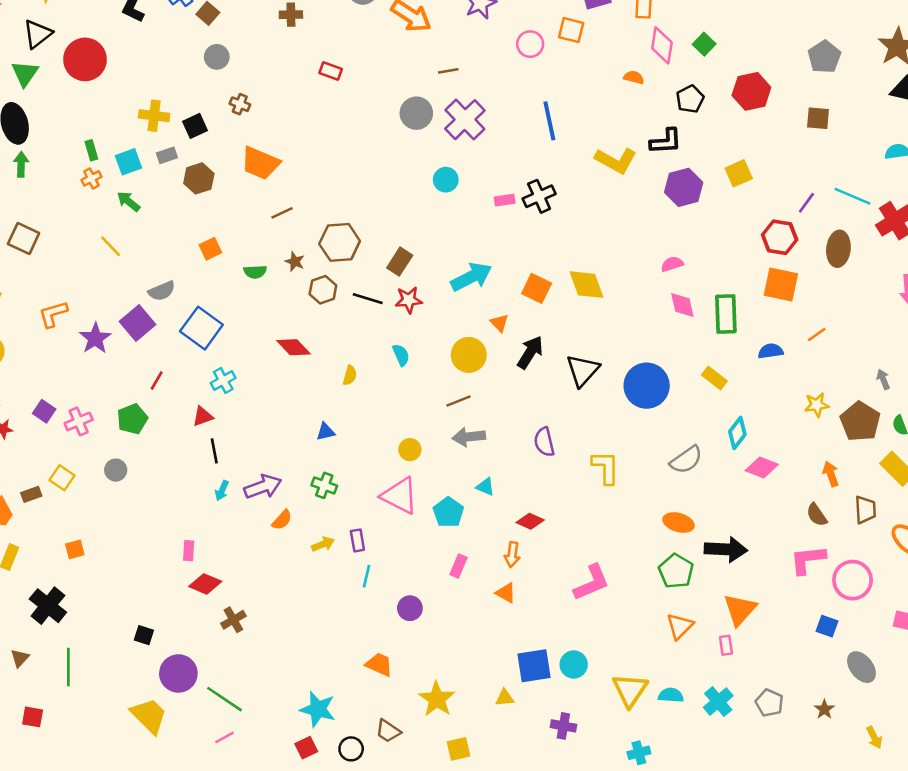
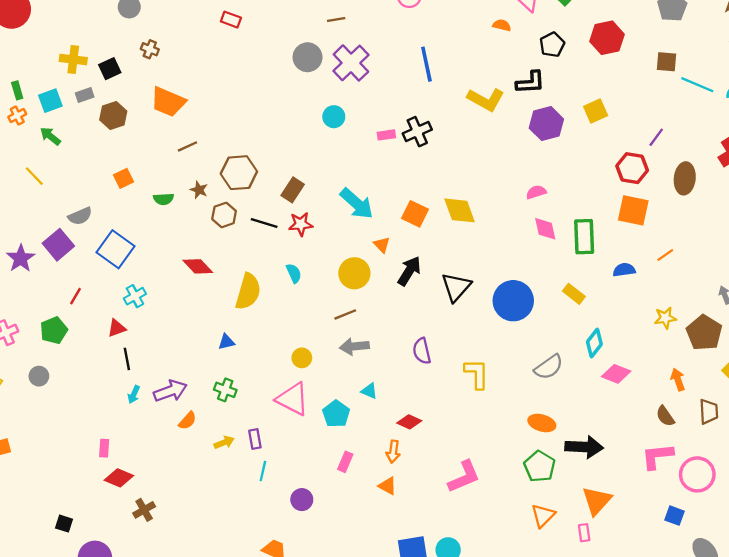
cyan line: (853, 196) -> (697, 85), moved
cyan arrow: (471, 277) -> (357, 204), turned 69
yellow semicircle: (350, 375) -> (248, 292), size x2.0

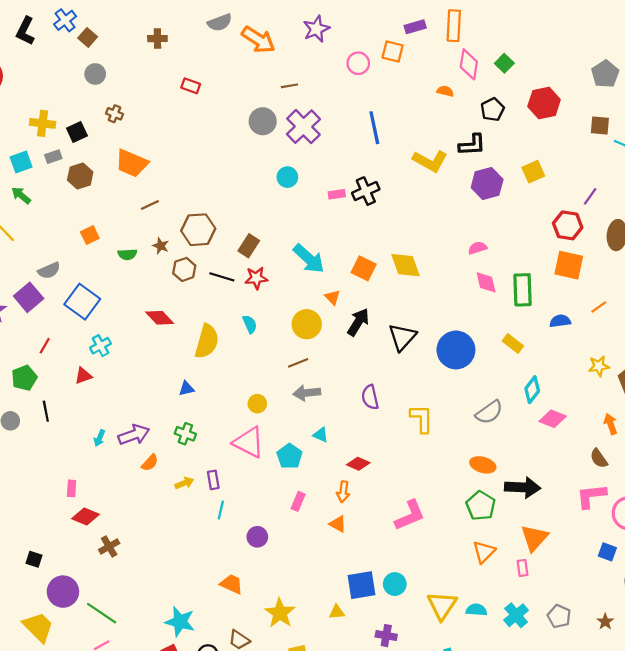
black line: (127, 359) -> (46, 411), moved

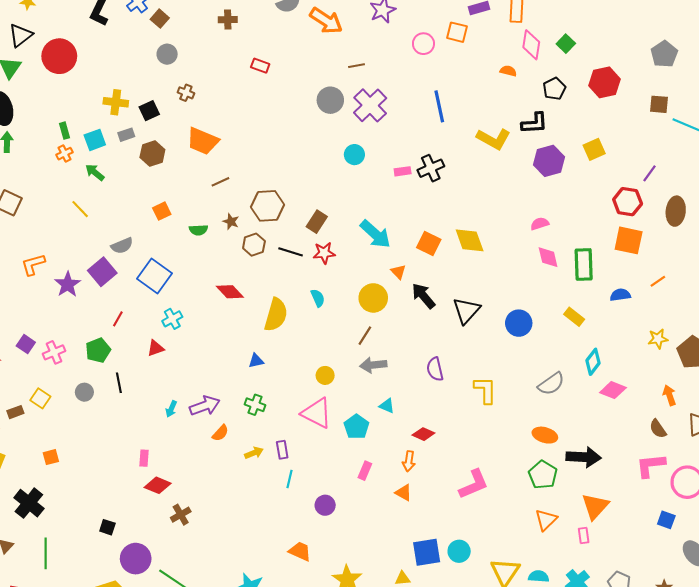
black arrow: (358, 322) -> (423, 296), turned -72
blue circle: (456, 350) -> (519, 323), size x0.7
brown line: (298, 363) -> (365, 336), turned -36

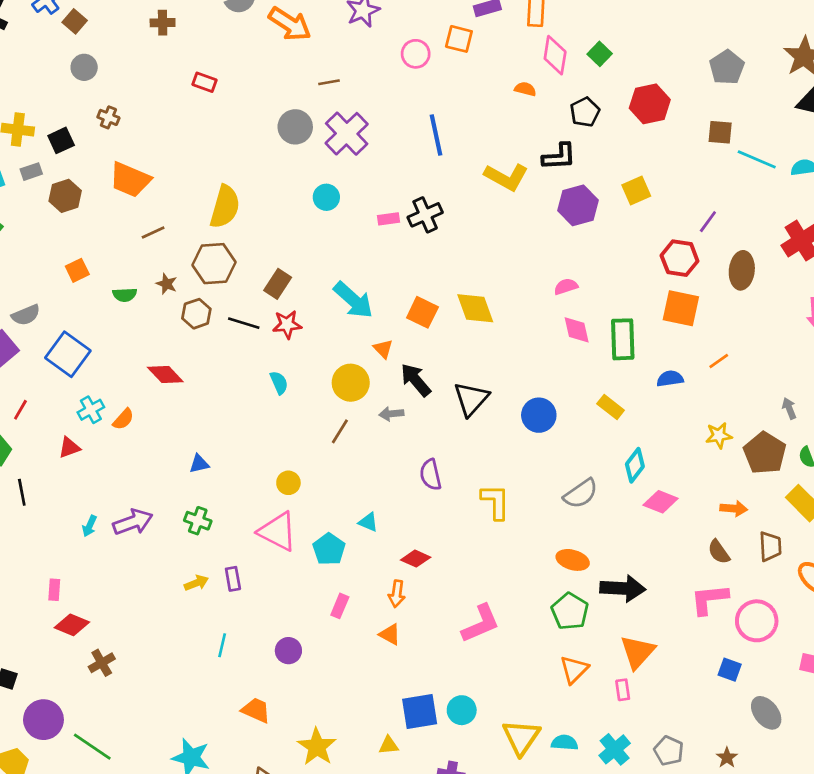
yellow semicircle: (276, 315) -> (225, 207), moved
gray arrow: (373, 365) -> (391, 414), moved, size x0.7
orange arrow: (669, 395) -> (734, 509), turned 114
orange semicircle: (220, 433) -> (123, 419), moved
cyan line: (290, 479) -> (222, 645), moved

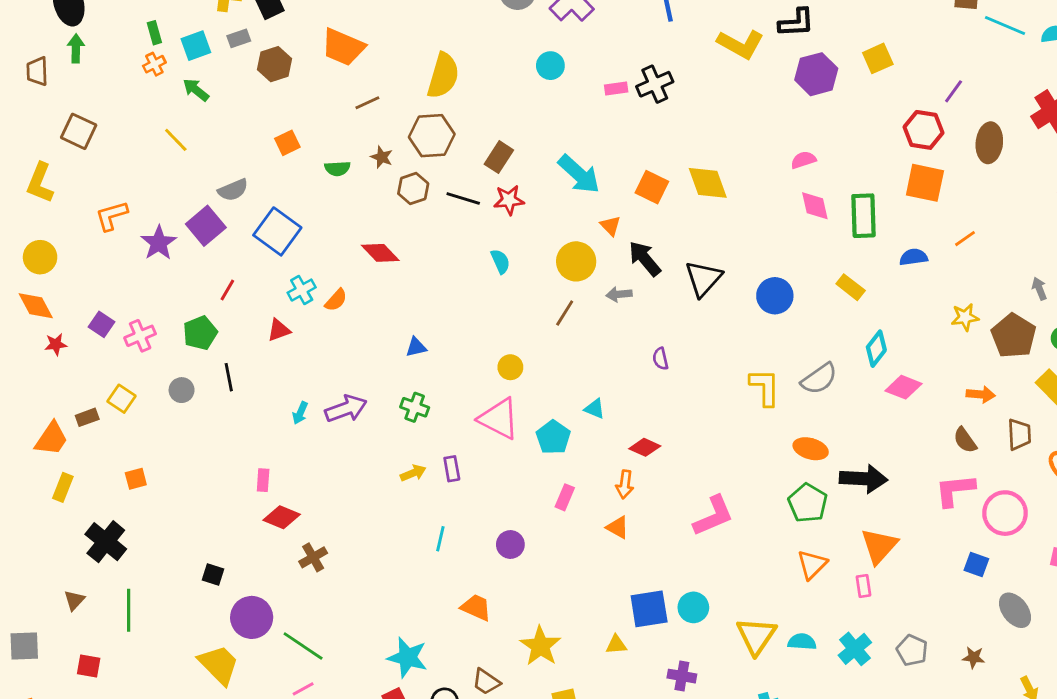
purple semicircle: (431, 475) -> (660, 359), size x0.7
yellow L-shape: (495, 502) -> (765, 387), moved
brown star: (727, 758) -> (974, 657), turned -30

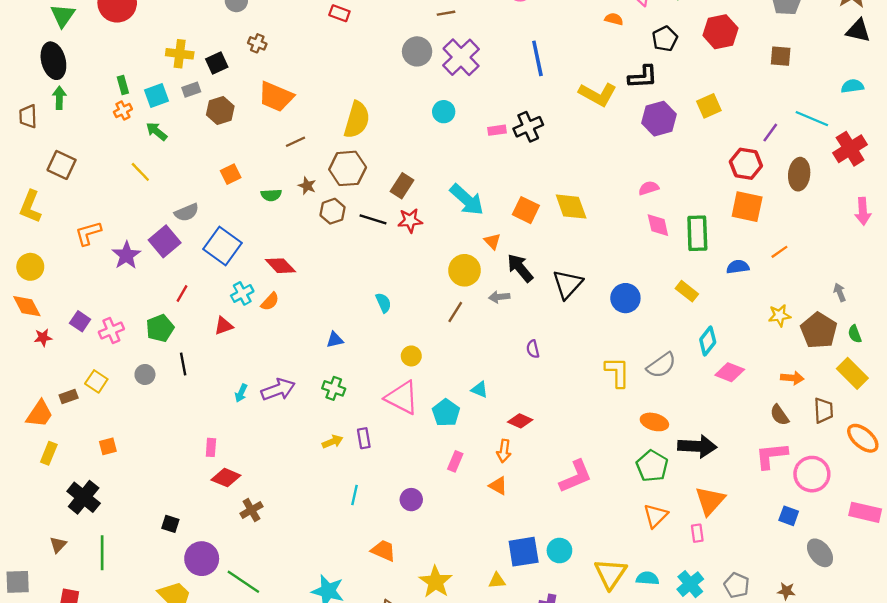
cyan line: (1005, 26) -> (812, 119), moved
red diamond: (380, 253) -> (280, 266), moved
cyan semicircle: (500, 261) -> (383, 303), moved

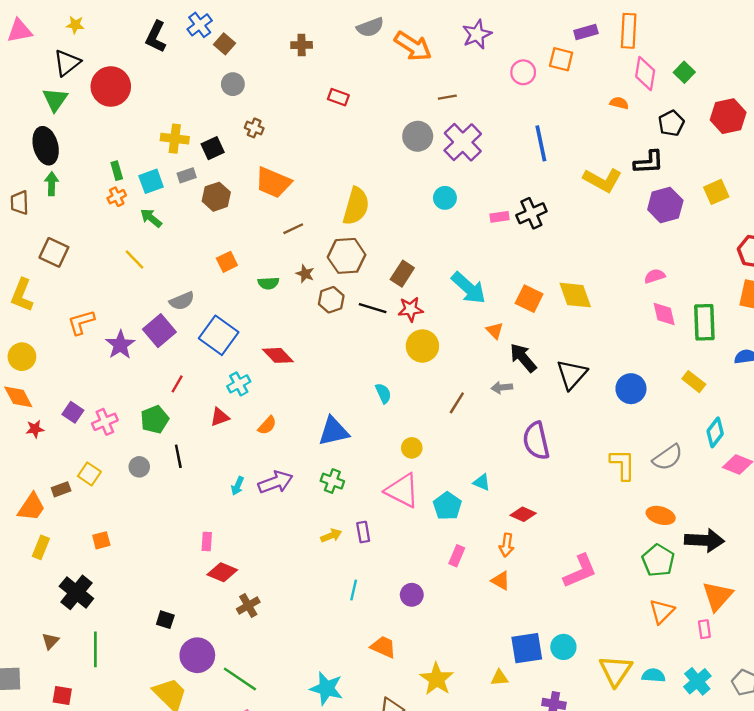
yellow circle: (465, 270) -> (422, 346), moved
orange semicircle: (270, 302) -> (267, 425), moved
blue triangle: (335, 340) -> (334, 431), size x1.8
purple semicircle: (533, 349) -> (536, 441), size x2.0

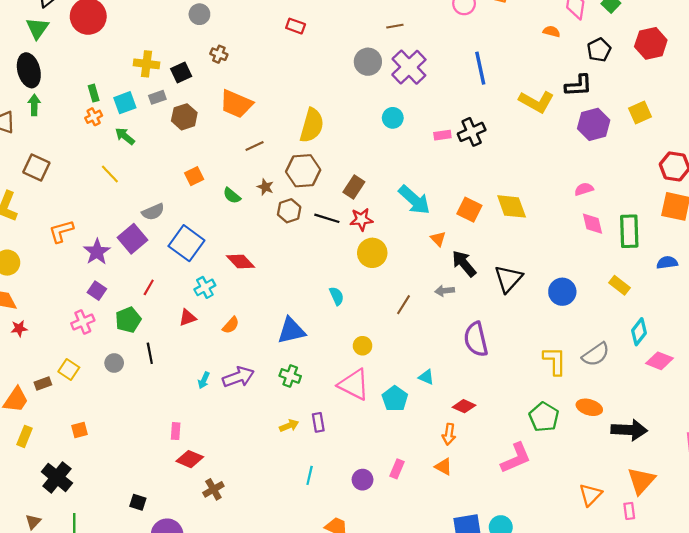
green semicircle: (268, 283) -> (232, 196), turned 42
purple square: (73, 412) -> (97, 291), moved
pink rectangle: (457, 556) -> (397, 469), moved
green pentagon: (658, 560) -> (544, 417), moved

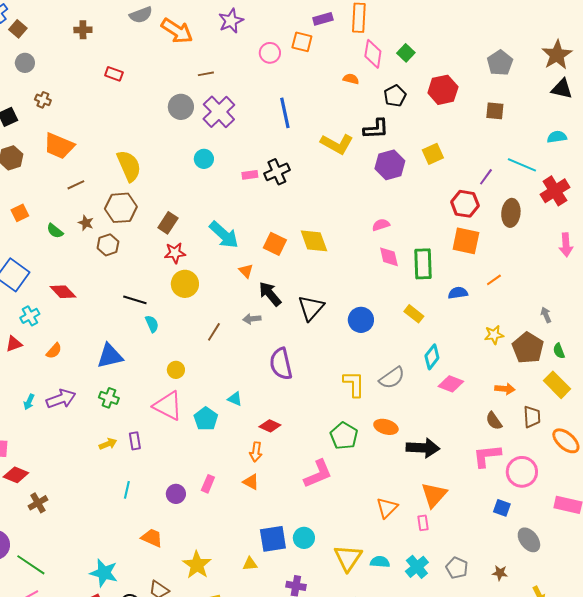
yellow semicircle: (312, 125) -> (129, 166), turned -40
black line: (327, 218) -> (135, 300), moved

